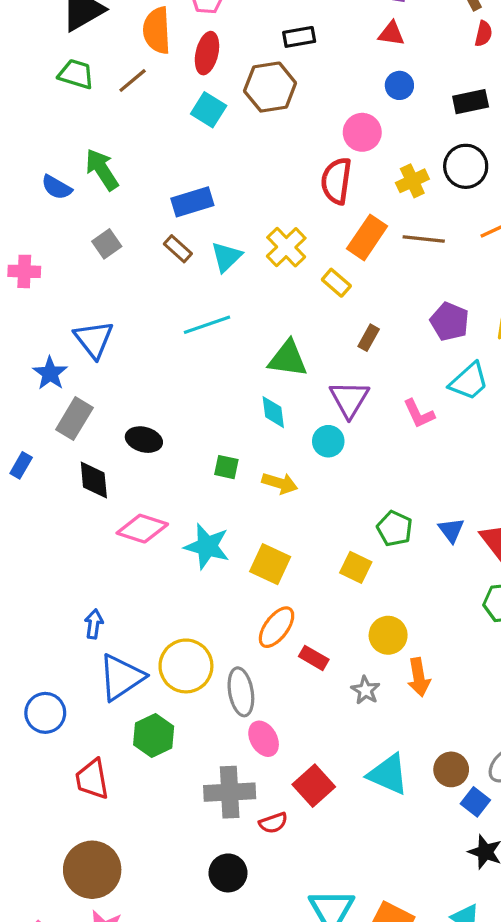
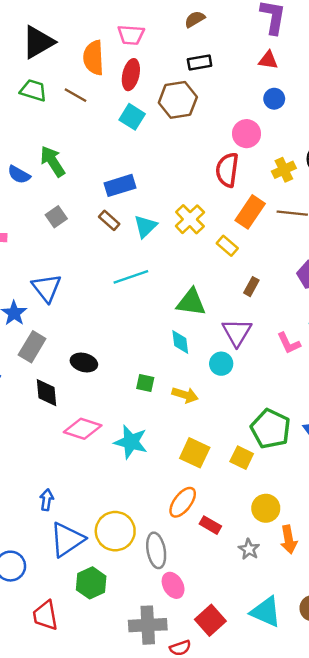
brown line: (133, 81) -> (75, 95), turned 70
green pentagon: (395, 529) -> (271, 429), size x1.5
yellow square: (270, 564) -> (195, 453), moved

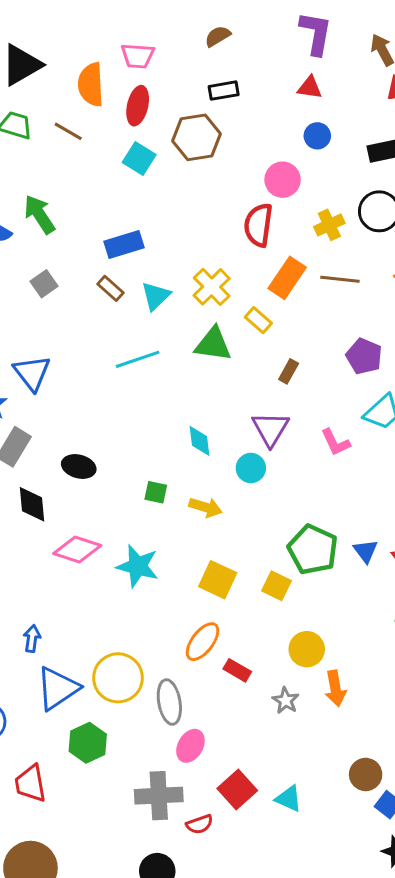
green triangle: (191, 302) -> (213, 344), moved
pink ellipse: (173, 585) -> (190, 746), turned 60
cyan triangle: (266, 612) -> (289, 799), moved, size x0.7

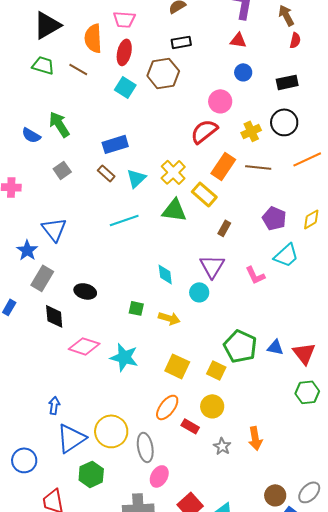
red semicircle: (258, 225) -> (204, 131), turned 44
yellow rectangle: (258, 320) -> (204, 194), size x1.4
blue triangle: (366, 551) -> (275, 347), turned -42
yellow circle: (307, 649) -> (212, 406), moved

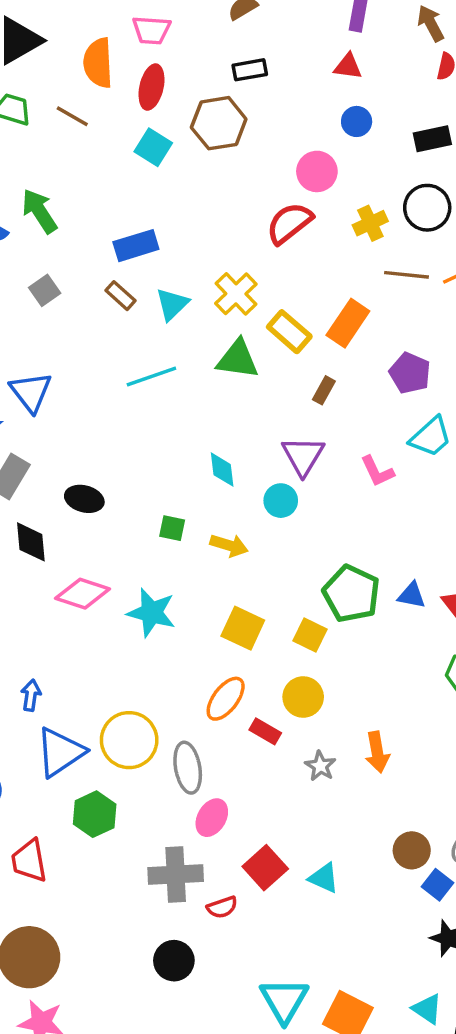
orange rectangle: (223, 166) -> (348, 323), moved
brown line: (258, 167) -> (407, 275), moved

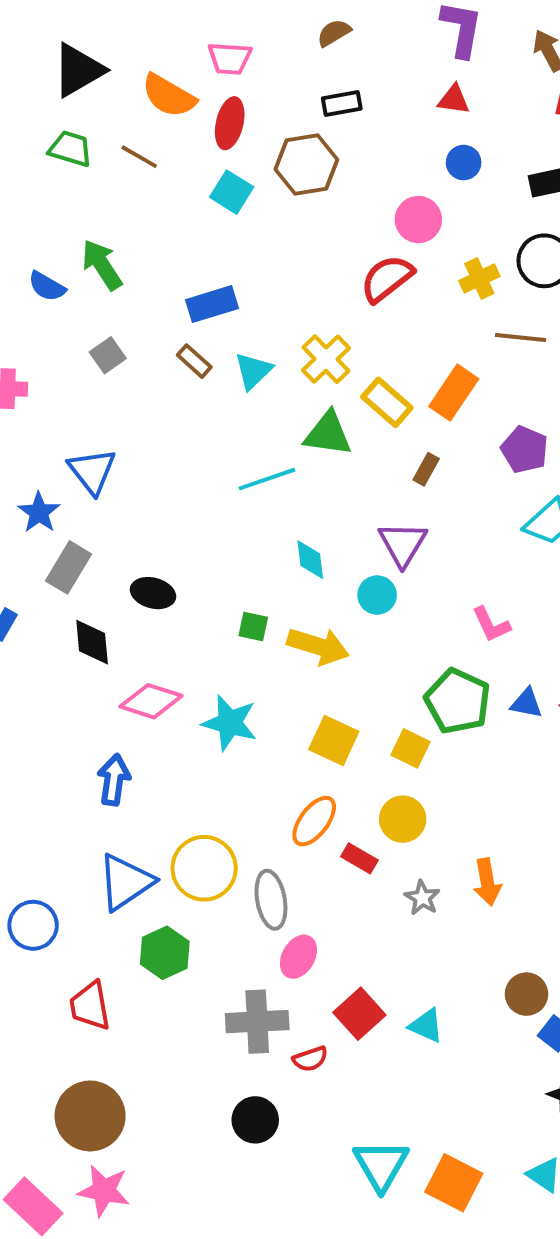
orange semicircle: (98, 63) -> (169, 96), turned -57
cyan line: (151, 377) -> (267, 479), moved
pink L-shape: (377, 471) -> (491, 624), moved
yellow arrow: (229, 545) -> (318, 646), size x1.4
blue arrow: (31, 695) -> (114, 780), moved, size x1.4

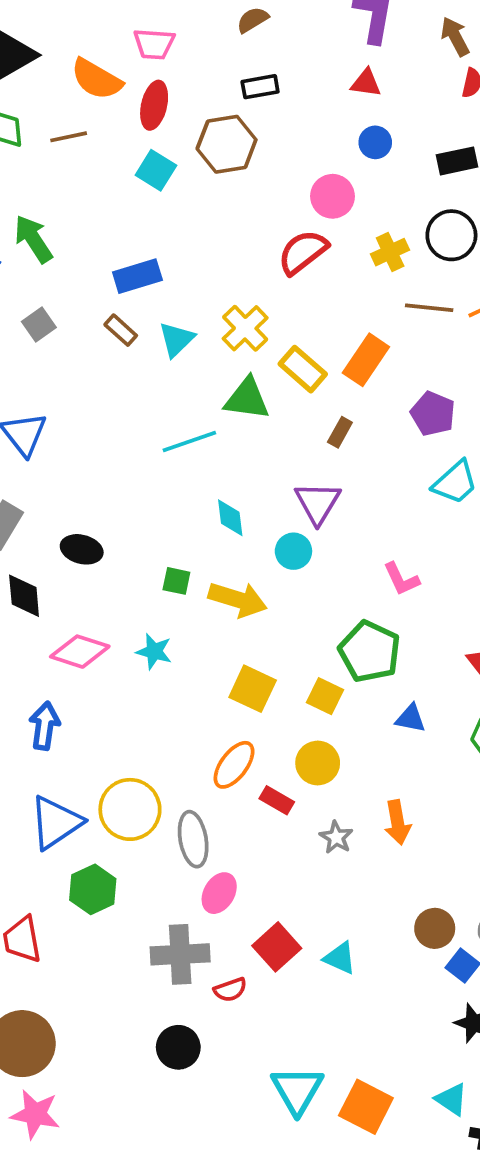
brown line: (139, 157) -> (69, 137), turned -42
blue triangle: (526, 703) -> (411, 718), moved
cyan star: (230, 723) -> (154, 652), moved, size x0.7

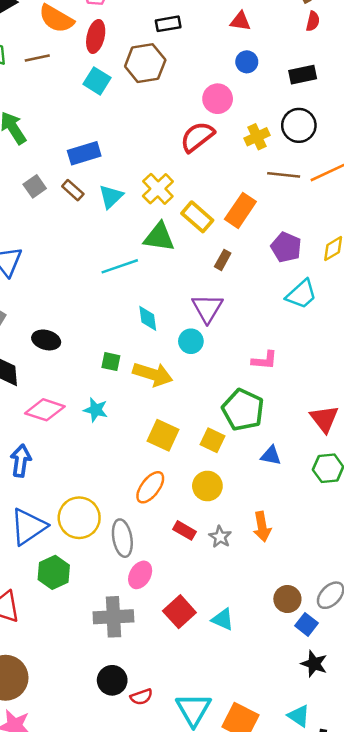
gray square: (39, 324) -> (35, 186), moved
pink L-shape: (401, 579) -> (265, 360), turned -60
red rectangle: (277, 800) -> (185, 530), moved
red semicircle: (230, 990) -> (141, 697), moved

